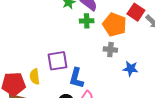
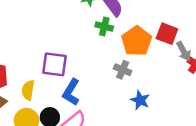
red square: (136, 12) -> (167, 34), turned -30
yellow semicircle: (35, 77) -> (28, 90), moved

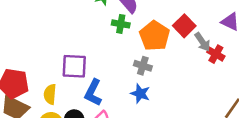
red square: (167, 34) -> (184, 26), turned 30
blue star: (140, 100) -> (140, 94), moved

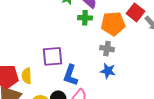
orange pentagon: (154, 36) -> (113, 24), turned -30
yellow semicircle: (50, 94) -> (27, 76), moved

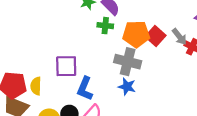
red square: (136, 12) -> (156, 36), moved
gray cross: (107, 49) -> (128, 62), size x1.6

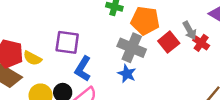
red square: (156, 36) -> (169, 42), moved
yellow semicircle: (36, 86) -> (32, 58), turned -72

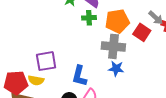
purple square: (67, 42) -> (46, 61), moved

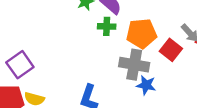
purple square: (46, 61) -> (20, 65), moved, turned -30
blue star: (116, 69) -> (146, 85), moved

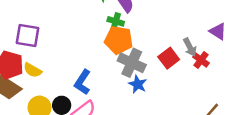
orange pentagon: (142, 33) -> (119, 40), moved
purple square: (20, 65) -> (28, 35), turned 30

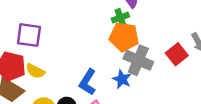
green cross: (116, 21) -> (120, 18), turned -35
blue star: (138, 84) -> (122, 79), moved

